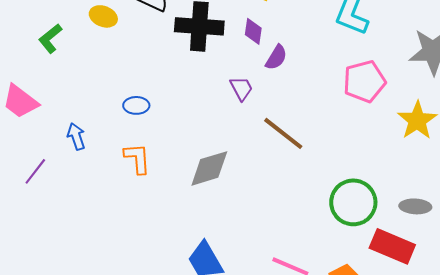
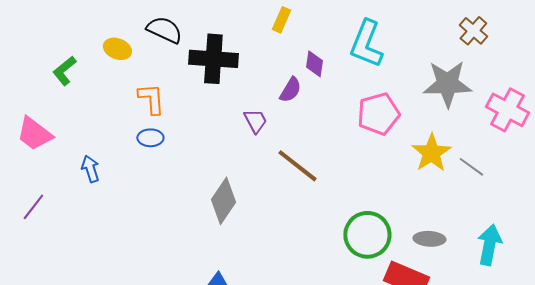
purple diamond: (253, 31) -> (314, 64), moved
orange L-shape: (137, 158) -> (151, 99), moved
gray diamond: (209, 168) -> (223, 201), turned -39
purple line: (35, 171) -> (33, 207), moved

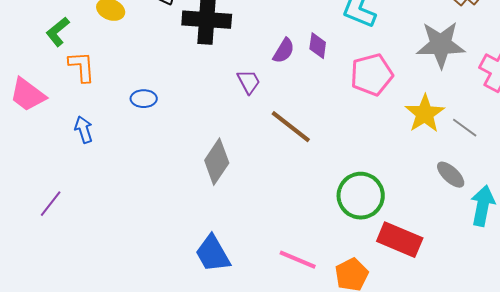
purple diamond: (314, 64) -> (318, 46), moved
orange L-shape: (151, 99) -> (82, 67), moved
purple line: (33, 207) -> (51, 204), moved
gray ellipse: (429, 239) -> (451, 175), moved, turned 40

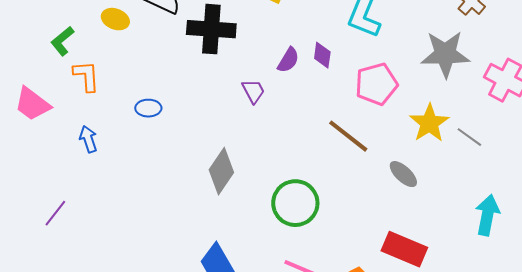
brown line: (291, 127) -> (348, 136), moved
gray ellipse: (451, 175) -> (403, 174), moved
green circle: (361, 196) -> (295, 203), moved

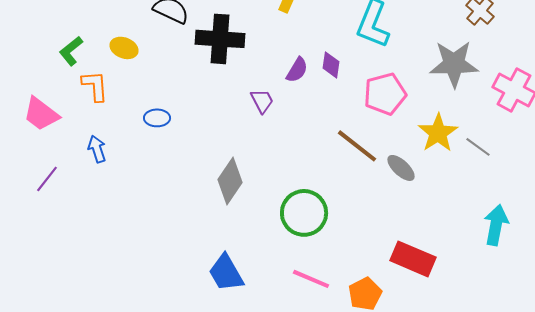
yellow ellipse: (115, 19) -> (124, 48), moved
gray ellipse: (403, 174) -> (401, 168), moved
purple line: (55, 213) -> (47, 179), moved

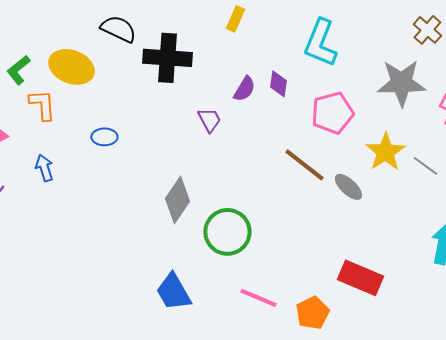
yellow ellipse: (124, 48) -> (71, 67), size x1.6
green circle: (304, 213) -> (227, 232), moved

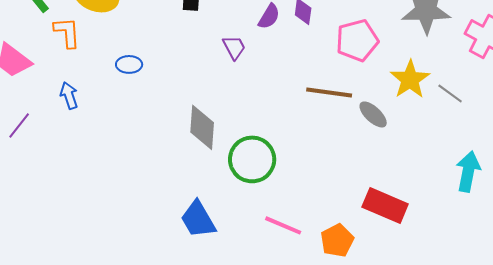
brown line: (304, 165) -> (329, 92), turned -30
gray diamond: (177, 200) -> (202, 127), turned -30

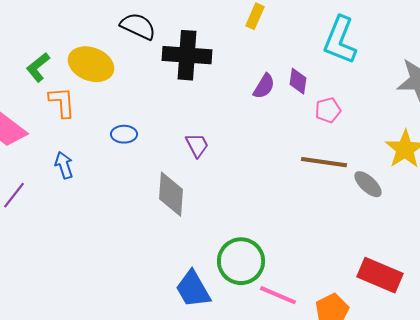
pink pentagon: (357, 40) -> (328, 110), moved, size x0.6
purple trapezoid: (234, 47) -> (197, 145), moved
gray diamond: (202, 127) -> (171, 194), moved
green circle: (252, 159) -> (241, 261), moved

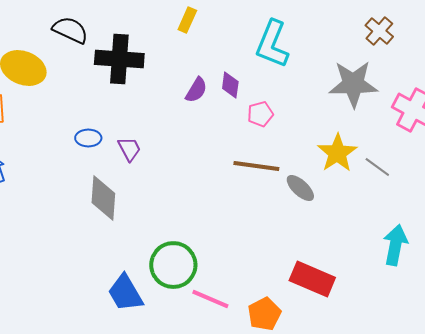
blue ellipse: (124, 134) -> (88, 138), moved

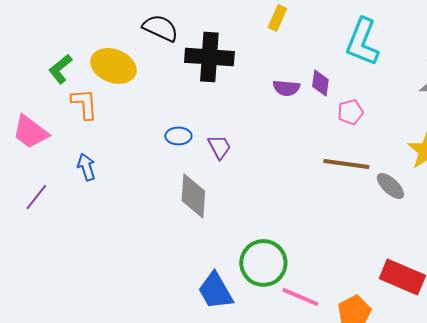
purple semicircle: (196, 90) -> (286, 88), turned 64

